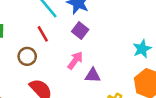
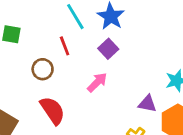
purple triangle: (93, 75) -> (147, 104), moved

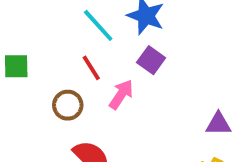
pink arrow: (97, 82) -> (121, 95), moved

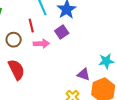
pink arrow: (121, 95) -> (41, 44), turned 35

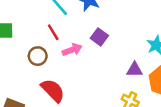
purple square: (62, 32) -> (99, 37), moved

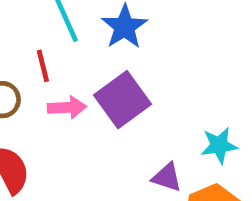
purple square: (99, 37) -> (123, 100), size x1.6

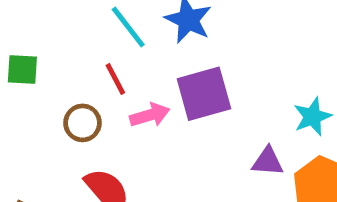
purple square: (123, 100) -> (204, 94), turned 34

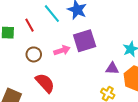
red line: (115, 79) -> (30, 25), moved

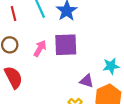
pink arrow: (62, 50) -> (40, 48), turned -56

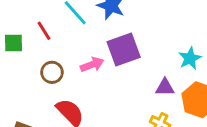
pink arrow: (40, 48) -> (92, 65), turned 56

